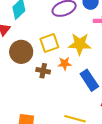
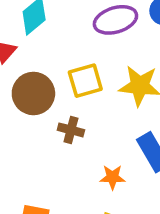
orange star: (65, 64) -> (112, 177), moved

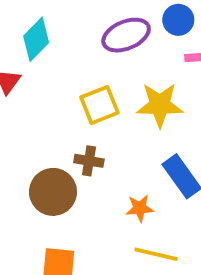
brown circle: (33, 93) -> (53, 192), moved

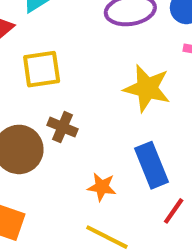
yellow square: (99, 105) -> (42, 69), moved

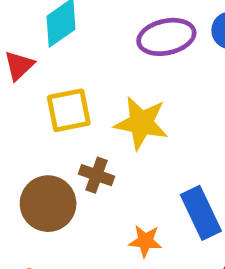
yellow star: (147, 88) -> (141, 123), moved

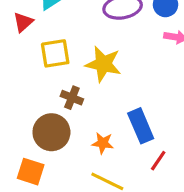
brown circle: (48, 204) -> (51, 132), moved

